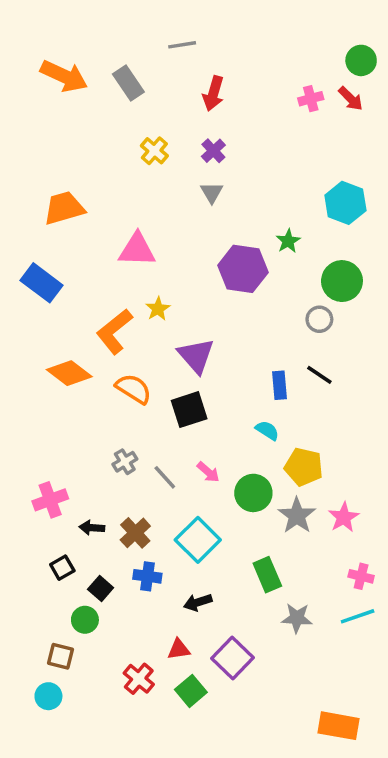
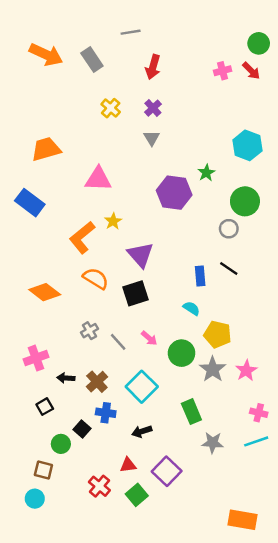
orange diamond: (69, 373) -> (45, 292), moved
black square: (101, 588) -> (82, 429), moved

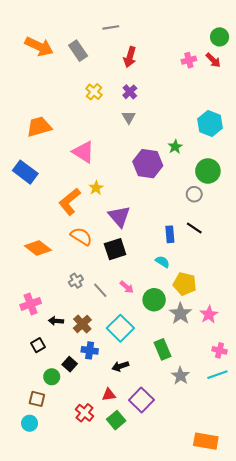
pink triangle: (98, 179) -> (83, 152), turned 30
gray star: (213, 443) -> (180, 376), turned 30

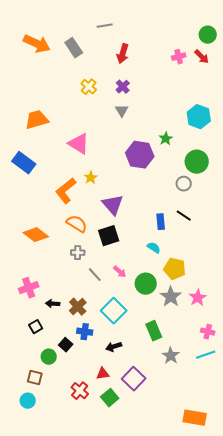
gray cross: (76, 281) -> (78, 253), moved, turned 32

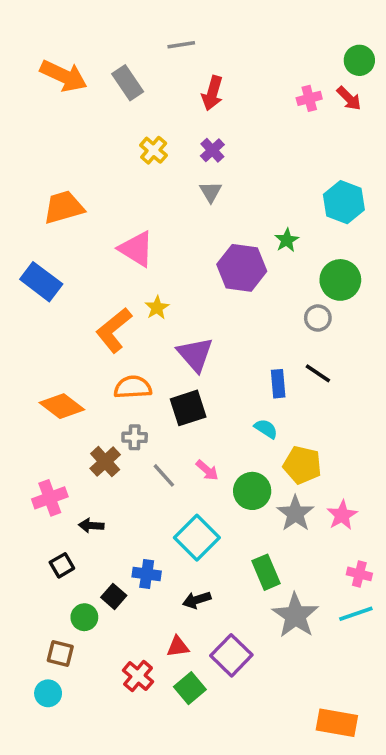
orange semicircle: (77, 224) -> (133, 387), turned -35
brown cross: (78, 307) -> (105, 462), moved
gray star: (171, 356) -> (295, 615), size x1.5

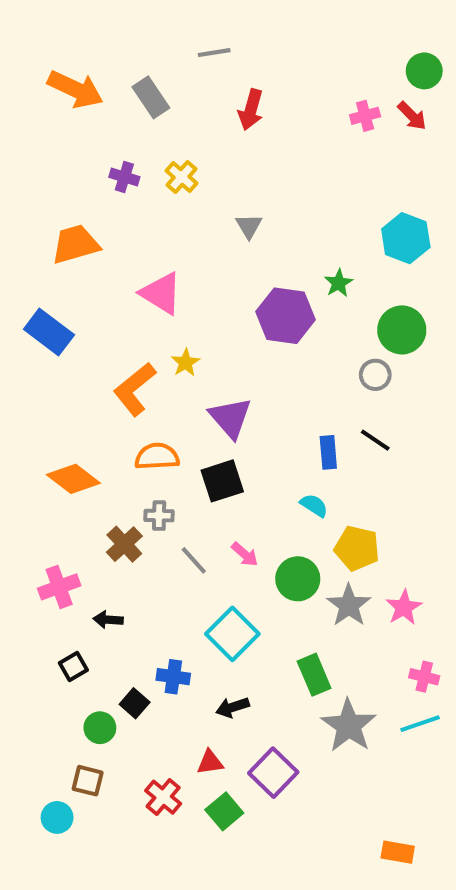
purple cross: (212, 150) -> (124, 177), moved, turned -30
brown square: (60, 654) -> (88, 781), moved
orange rectangle: (337, 723) -> (398, 852), size x0.7

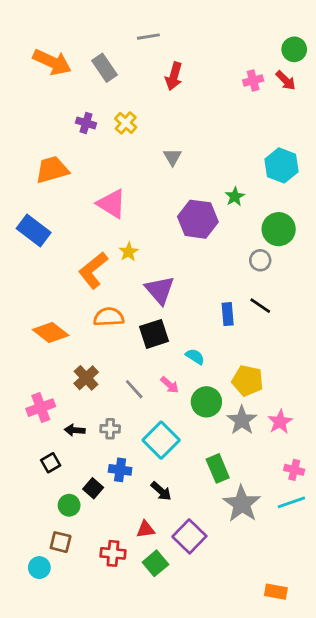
cyan semicircle: (314, 505) -> (195, 357), moved
gray cross: (159, 516) -> (110, 429), moved
black arrow: (232, 707) -> (161, 491), turned -120
red cross: (163, 797) -> (113, 553), turned -35

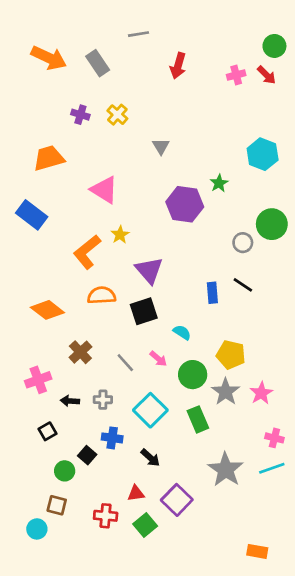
red arrow: (174, 76) -> (178, 66), moved
green circle: (279, 229) -> (272, 224), moved
green rectangle: (218, 468) -> (198, 419), moved

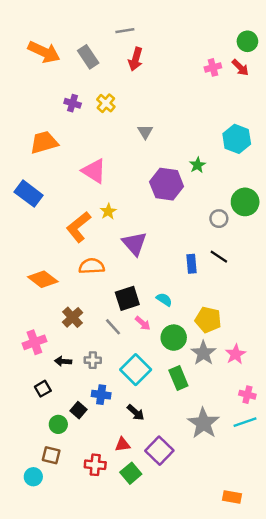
red arrow: (178, 66) -> (136, 59), moved
black square: (144, 311) -> (127, 298), moved

